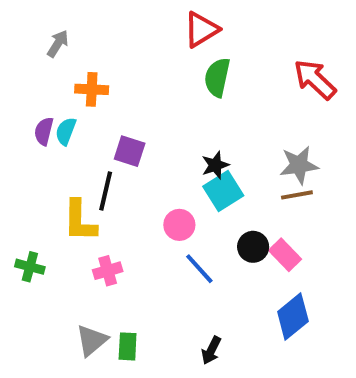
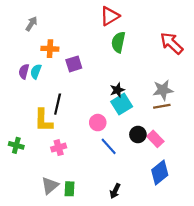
purple square: (130, 151) -> (74, 64), moved, turned -35

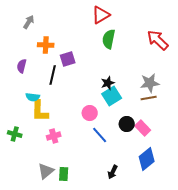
cyan semicircle: (36, 72) -> (33, 97), moved, turned -104
black line: (58, 104) -> (53, 75), moved
black arrow: (115, 191) -> (113, 172), moved

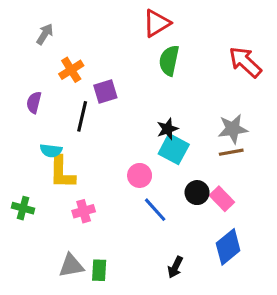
orange cross: (46, 45) -> (71, 70), turned -35
cyan square: (112, 96) -> (174, 149), turned -30
gray triangle: (46, 171) -> (71, 266), turned 30

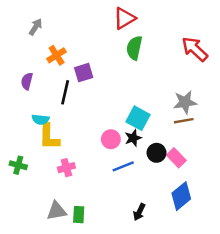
black star: (168, 129) -> (133, 138), moved
blue line: (155, 210) -> (123, 166), turned -70

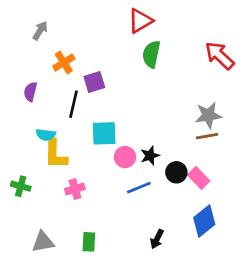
cyan square: (138, 118) -> (104, 133), moved, turned -30
gray triangle: (57, 211) -> (43, 242), moved

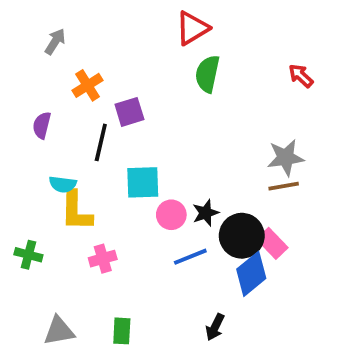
red arrow: (219, 56) -> (301, 76), size x0.6
black circle: (176, 172) -> (242, 236), size x1.5
blue diamond: (204, 221) -> (251, 274), moved

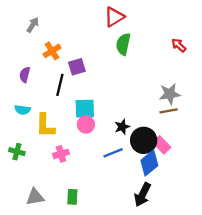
cyan semicircle: (63, 184) -> (23, 110), moved
pink circle: (171, 215) -> (86, 124), moved
black arrow: (215, 327) -> (143, 195), moved, size x1.5

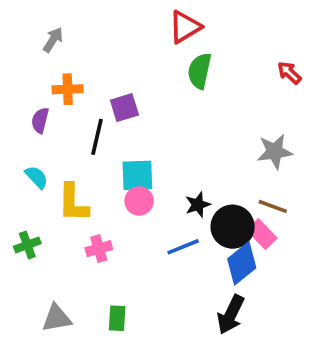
orange cross: (52, 51) -> (68, 89), moved, turned 30
cyan semicircle: (23, 110) -> (37, 177), turned -140
brown line: (169, 111) -> (273, 206), moved, turned 30
green cross: (17, 152) -> (27, 245), turned -35

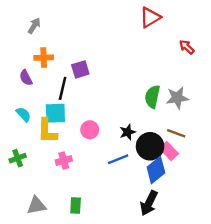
red triangle: (185, 27) -> (150, 17), moved
green semicircle: (200, 71) -> (152, 97), moved
purple semicircle: (40, 120) -> (26, 78), turned -42
cyan square: (137, 175) -> (55, 113), moved

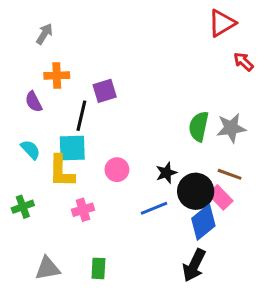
red triangle: (150, 17) -> (222, 23), moved

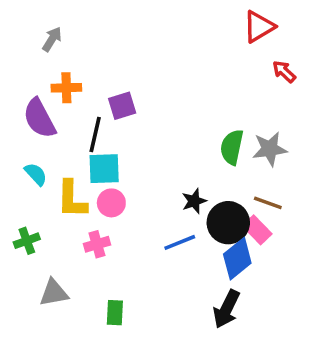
purple semicircle: (34, 102) -> (39, 118), size x1.6
cyan square: (72, 148) -> (104, 169), moved
pink circle: (117, 170) -> (111, 203), moved
gray triangle: (48, 268) -> (54, 293), moved

